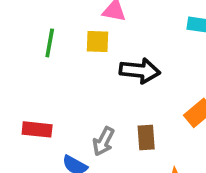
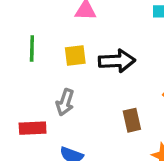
yellow square: (98, 42) -> (75, 56), moved
gray arrow: (103, 141) -> (65, 102), moved

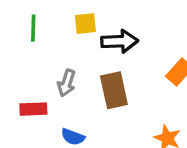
yellow square: (75, 56) -> (85, 24), moved
brown rectangle: (132, 120) -> (114, 90), moved, size x1.5

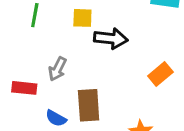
brown rectangle: (114, 90) -> (89, 105), moved

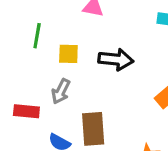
yellow square: (82, 18) -> (68, 54), moved

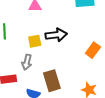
yellow square: (68, 54) -> (35, 41), moved

